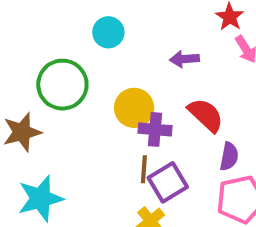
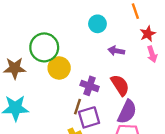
cyan circle: (108, 32) -> (97, 24), moved
yellow circle: (134, 108) -> (59, 68), moved
purple semicircle: (229, 156) -> (127, 112), size x1.5

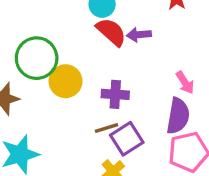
pink arrow: (152, 54) -> (185, 83), moved
red semicircle: (120, 85) -> (111, 32), moved
brown line: (78, 107) -> (106, 128), turned 70

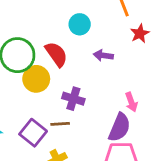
red semicircle: (111, 32) -> (56, 54), moved
purple square: (127, 139) -> (33, 133), moved, turned -32

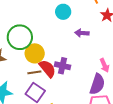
red semicircle: (56, 54) -> (47, 69), moved
brown line: (60, 124) -> (34, 72), moved

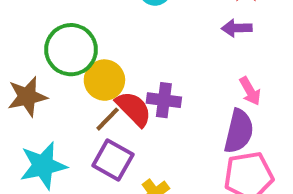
purple arrow: (82, 33) -> (237, 28), moved
brown line: (34, 72) -> (108, 119), turned -32

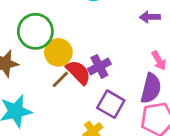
purple cross: (164, 100) -> (99, 66), turned -35
purple square: (113, 160) -> (111, 104), moved

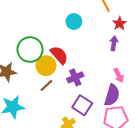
purple arrow: (150, 17) -> (114, 43), turned 96
red semicircle: (78, 72) -> (59, 55), moved

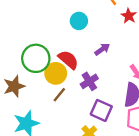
purple arrow: (114, 43) -> (102, 49), moved, turned 56

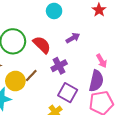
yellow circle: (56, 73) -> (15, 81), moved

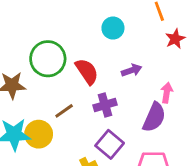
pink arrow: (102, 61) -> (167, 93), moved, turned -152
yellow circle: (15, 81) -> (39, 134), moved
purple semicircle: (96, 81) -> (154, 117), moved

